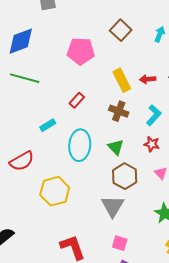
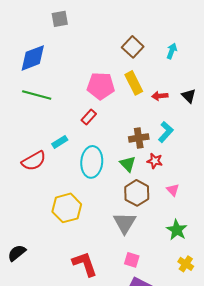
pink pentagon: (81, 51) -> (101, 86), moved
yellow rectangle: (122, 80) -> (134, 83), moved
brown cross: (119, 111) -> (139, 138), moved, turned -30
red star: (152, 144) -> (155, 161), moved
red semicircle: (22, 161) -> (34, 161), moved

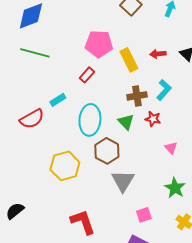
yellow rectangle: (134, 83) -> (129, 60), moved
brown hexagon: (137, 193) -> (107, 151), moved
pink square: (132, 260) -> (144, 215), moved, turned -35

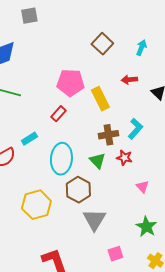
red arrow: (158, 54) -> (129, 80), moved

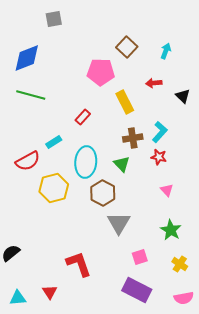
pink pentagon: (70, 83) -> (101, 72), moved
red star: (124, 158) -> (159, 157), moved
yellow hexagon: (36, 205) -> (54, 188), moved

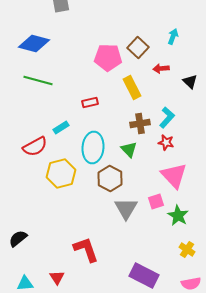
brown square: (127, 47) -> (138, 48), moved
blue diamond: (27, 58) -> (34, 44), turned 36
red rectangle: (83, 117) -> (90, 102), turned 35
pink triangle: (167, 190) -> (174, 176), size x2.0
pink square: (140, 257) -> (156, 202), moved

